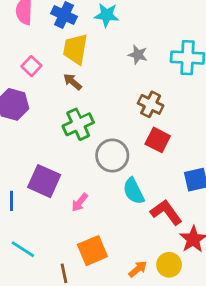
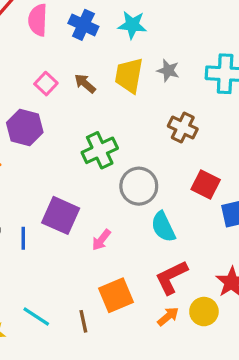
yellow trapezoid: (75, 49) -> (129, 75), moved
brown arrow: (73, 82) -> (85, 84), moved
red square: (158, 140) -> (206, 184), moved
red L-shape: (166, 212) -> (171, 277), moved, turned -80
cyan line: (23, 249) -> (36, 316), moved

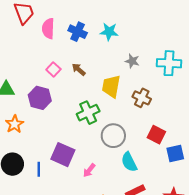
yellow trapezoid: (129, 75) -> (111, 86), moved

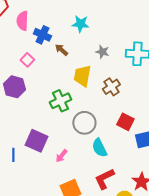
blue cross: (78, 32) -> (42, 35), moved
brown arrow: (79, 69) -> (61, 50), moved
brown cross: (142, 98) -> (111, 87), turned 30

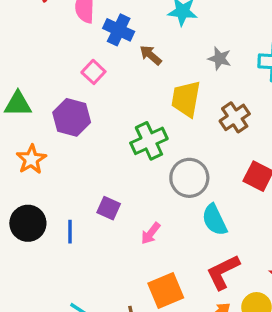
purple square: (36, 141) -> (109, 208), size x0.6

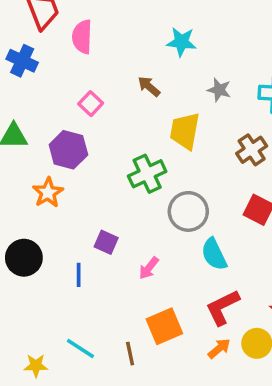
blue cross: (119, 30) -> (22, 61), moved
brown cross: (235, 117) -> (252, 150), moved
orange star: (31, 159) -> (48, 193), moved
blue line: (70, 232) -> (79, 275), moved

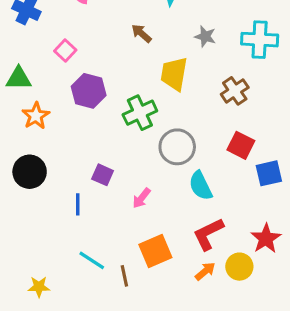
pink square: (91, 104) -> (65, 50), moved
purple hexagon: (68, 150) -> (89, 91), moved
orange star: (48, 193) -> (36, 116), moved
black circle: (24, 258) -> (30, 172), moved
cyan line: (80, 348) -> (92, 260), moved

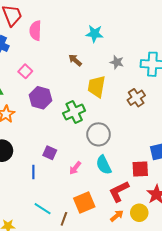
red square: (241, 145) -> (140, 169), moved, turned -30
cyan semicircle: (201, 186) -> (104, 165), moved
brown line: (124, 276) -> (64, 219), turned 32

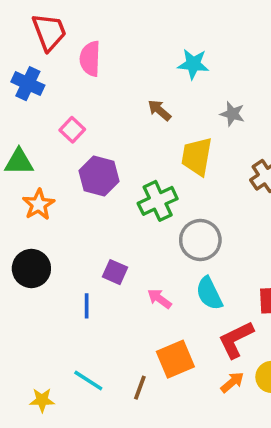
pink arrow: (75, 168) -> (159, 299), turned 88
cyan line: (43, 209) -> (88, 380), moved

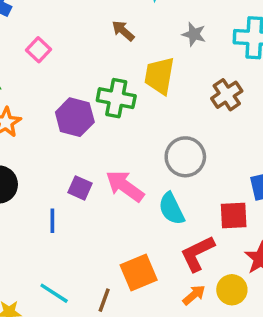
purple hexagon: (99, 176) -> (75, 117), moved
green cross: (158, 201) -> (116, 98), moved, turned 36
gray circle: (200, 240) -> (185, 157), moved
pink arrow: (159, 299) -> (125, 186), moved, size x1.6

